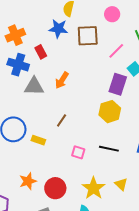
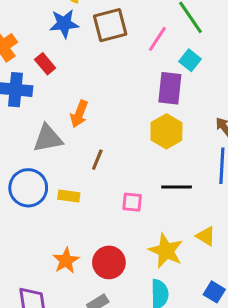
orange arrow: (62, 80) -> (79, 114), moved
gray triangle: (34, 86) -> (48, 138), moved

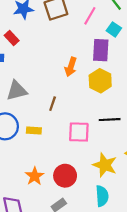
orange arrow: (79, 114) -> (71, 67), moved
pink square: (132, 202) -> (79, 132), size x1.5

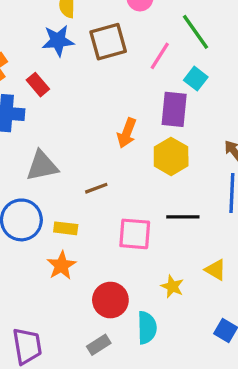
brown line: (53, 104) -> (96, 188), turned 48
yellow star: (105, 165) -> (172, 286), size x0.6
orange star: (35, 176) -> (62, 265), moved
cyan semicircle: (102, 196) -> (147, 328), moved

